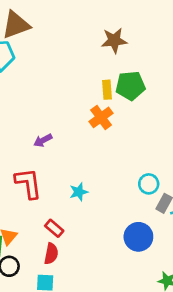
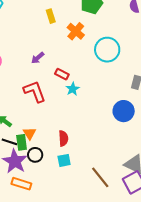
yellow rectangle: (107, 90) -> (51, 16), moved
cyan circle: (149, 184) -> (107, 50), moved, size x1.6
red rectangle: (54, 228) -> (62, 74), moved

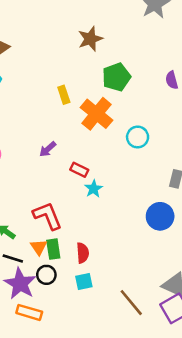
orange cross: (76, 31) -> (97, 114), size x1.4
cyan circle: (107, 50) -> (138, 137), size x0.7
red L-shape: (35, 91) -> (48, 216), moved
green rectangle: (22, 142) -> (53, 249), moved

